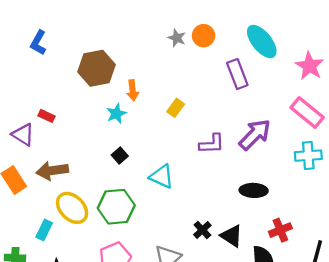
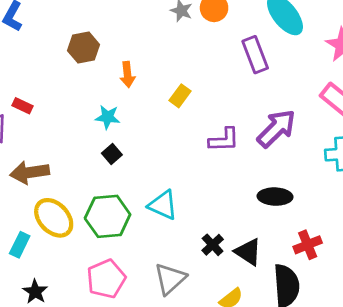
brown hexagon: (96, 68) -> (83, 48), size x0.7
cyan star: (116, 114) -> (108, 117), moved, turned 30
cyan triangle: (162, 176) -> (163, 205), moved

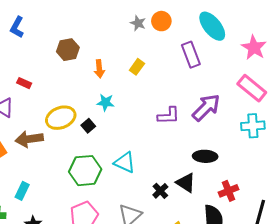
yellow rectangle: (180, 96) -> (137, 67), moved
red rectangle: (22, 106) -> (24, 83), moved
cyan star: (108, 117) -> (105, 102), moved
yellow ellipse: (54, 218) -> (61, 118), moved, turned -68
black triangle: (248, 252) -> (186, 183), moved

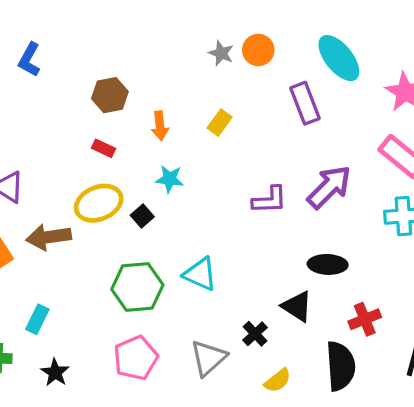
red rectangle: (24, 83) -> (103, 148), moved
black cross: (160, 191) -> (255, 334), moved

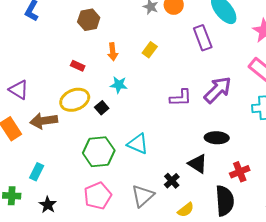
brown hexagon: (110, 95) -> (89, 20), moved

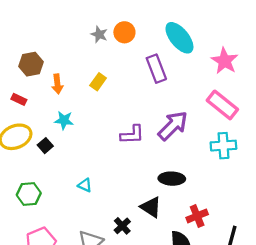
brown hexagon: (89, 20) -> (31, 64), moved
cyan triangle: (138, 144) -> (85, 185), size x0.6
green hexagon: (99, 152) -> (29, 194), moved, size x0.7

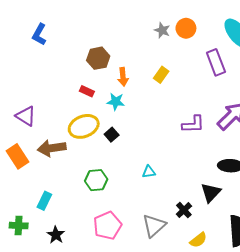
cyan star: (64, 120) -> (116, 102), moved
cyan triangle: (85, 185) -> (149, 172), turned -32
black triangle: (151, 207) -> (211, 193), turned 40

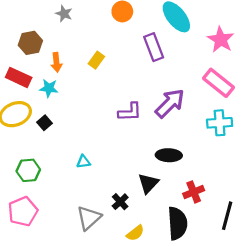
gray star: (162, 30) -> (64, 14), moved
red rectangle: (87, 91) -> (19, 77), size x1.6
pink pentagon: (107, 226) -> (23, 211), moved

